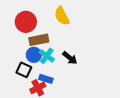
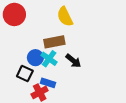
red circle: (26, 22) -> (14, 14), moved
brown rectangle: (39, 40) -> (54, 42), moved

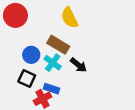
brown rectangle: (54, 42) -> (58, 45), turned 42
blue circle: (35, 58) -> (31, 55), moved

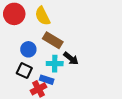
yellow semicircle: (70, 18) -> (43, 16), moved
cyan cross: (53, 63) -> (55, 64), moved, turned -35

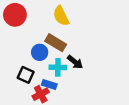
yellow semicircle: (43, 16) -> (61, 16), moved
blue circle: (28, 49) -> (40, 52), moved

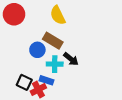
black square: (26, 75) -> (24, 82), moved

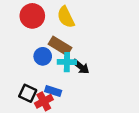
red circle: (14, 14) -> (32, 16), moved
cyan cross: (55, 64) -> (67, 62), moved

